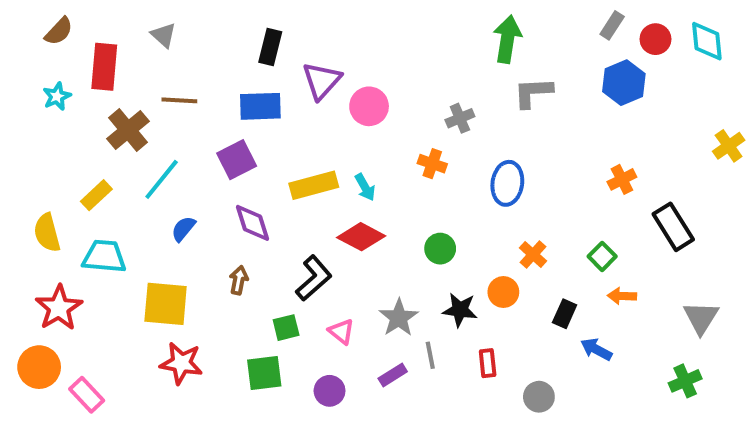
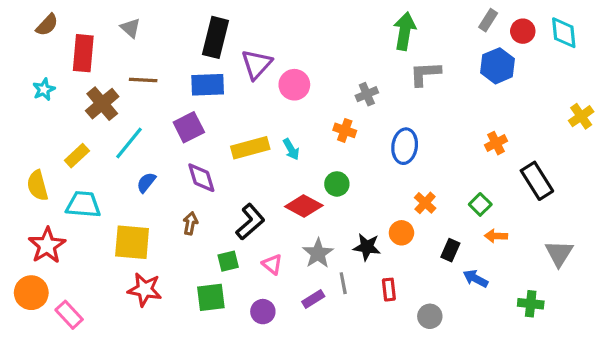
black rectangle: (270, 47) -> (216, 37), size x1.4
cyan star: (57, 96) -> (44, 89), moved
red diamond: (361, 237) -> (304, 206), moved
green circle: (440, 249) -> (337, 184), moved
green cross: (685, 381) -> (531, 304), moved, turned 30

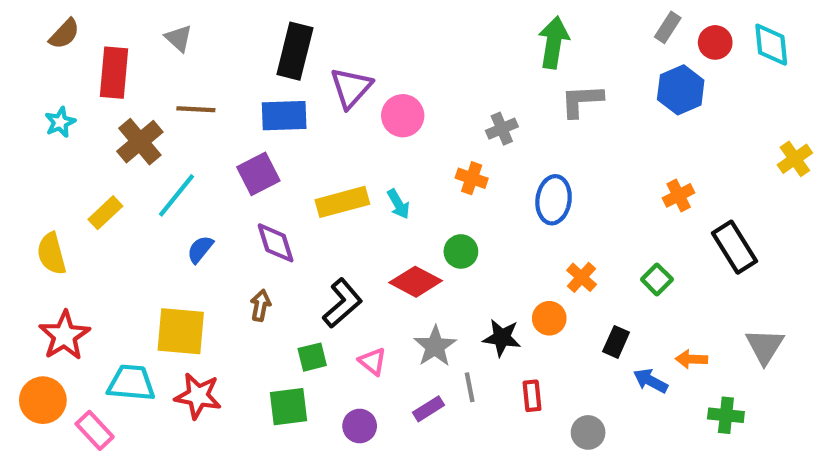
cyan trapezoid: (83, 204) -> (131, 383), moved
orange arrow: (496, 236) -> (691, 359), moved

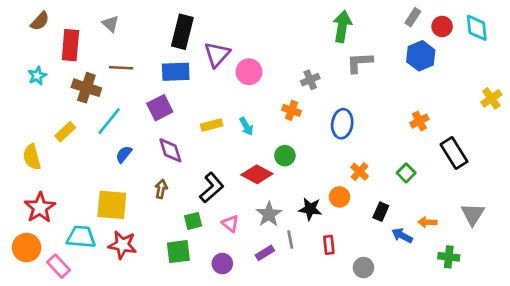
brown cross: (140, 142) -> (86, 88), turned -32
yellow rectangle: (342, 202) -> (212, 125), size x0.7

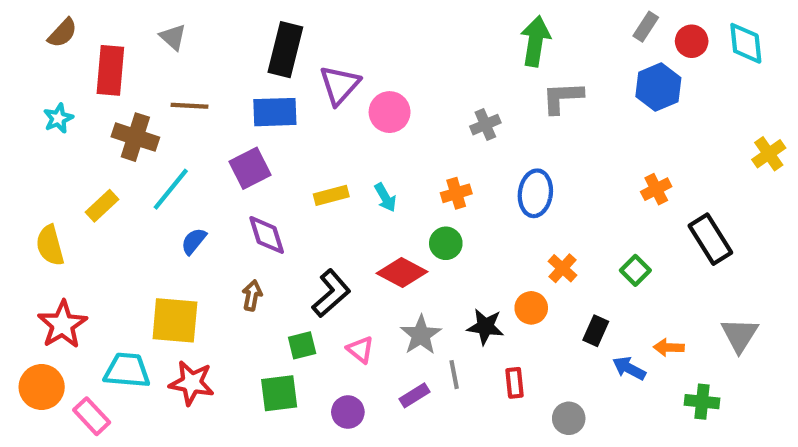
orange cross: (292, 110) -> (456, 193), moved, turned -36

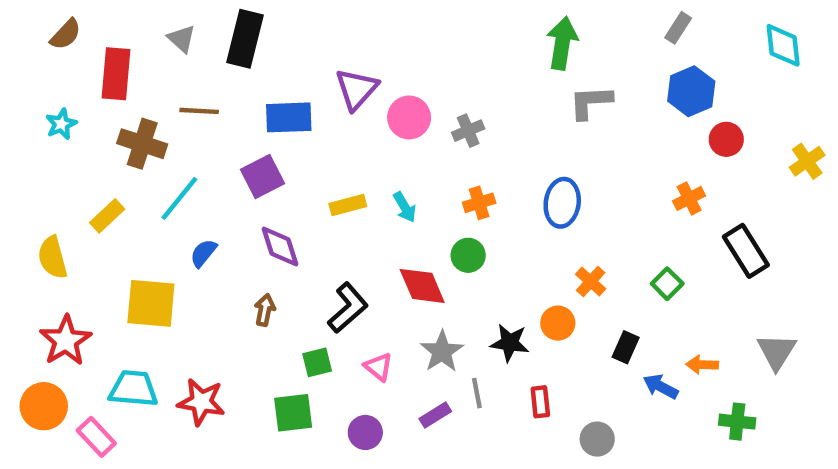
red circle: (692, 41) -> (726, 139), moved
black rectangle: (285, 50) -> (245, 39), moved
gray cross: (485, 125) -> (468, 131), moved
red diamond: (402, 272) -> (422, 286), turned 39
yellow square: (175, 320) -> (151, 303), moved

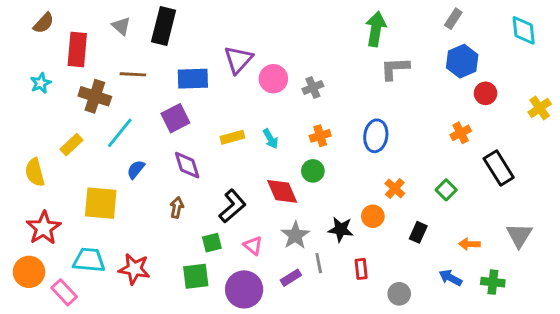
blue arrow: (661, 387) -> (450, 278), moved
purple circle: (365, 432) -> (244, 289), size x1.6

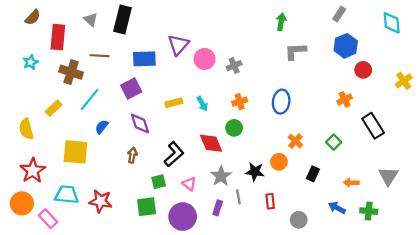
green arrow: (376, 29) -> (281, 22), size x0.7
purple rectangle: (291, 278) -> (218, 208), turned -40

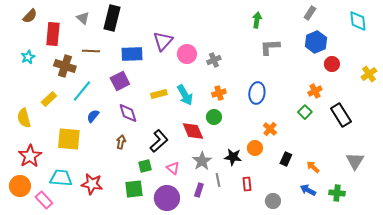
cyan arrow: (202, 104) -> (185, 95), size x1.5
green square: (334, 142) -> (305, 112), moved
orange arrow: (351, 183) -> (313, 167), moved, turned 40

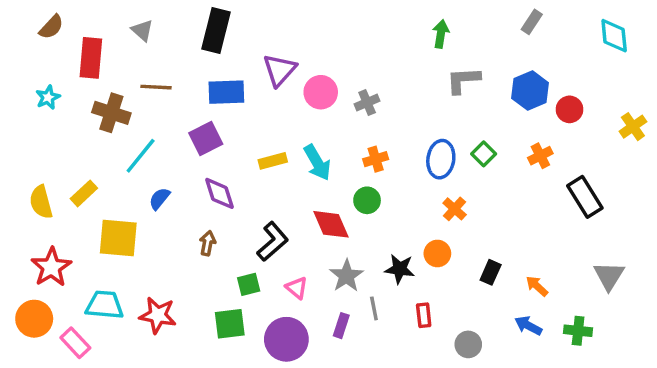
black rectangle: (112, 18) -> (216, 30), moved
blue hexagon: (316, 42) -> (530, 90), moved
yellow rectangle: (49, 99) -> (84, 193), moved
green square: (305, 112) -> (484, 154), moved
orange cross: (270, 129) -> (455, 209), moved

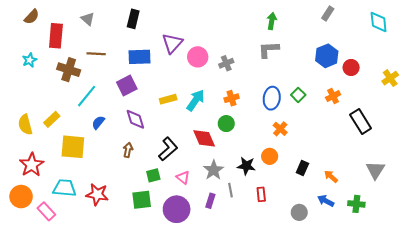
black rectangle: (216, 30) -> (133, 19), size x0.7
gray L-shape: (463, 80) -> (269, 50), moved
cyan arrow: (317, 163) -> (196, 100), turned -115
gray circle: (468, 344) -> (299, 212), moved

